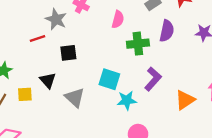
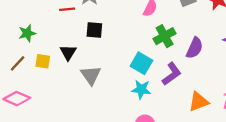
purple semicircle: (167, 31) -> (195, 48), moved
green cross: (138, 44) -> (165, 36), turned -35
cyan square: (109, 79) -> (141, 63), moved

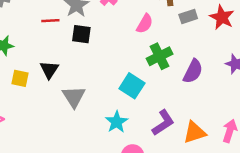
black square: (94, 30) -> (81, 34), moved
purple L-shape: (172, 74) -> (163, 123), moved
cyan star: (141, 89) -> (117, 122), moved, turned 30

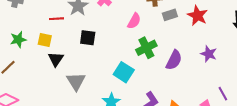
black square: (81, 34) -> (88, 38), moved
yellow square: (20, 78) -> (45, 40), moved

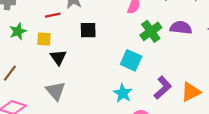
green star: (18, 39) -> (18, 31), moved
purple semicircle: (174, 60) -> (181, 28), moved, turned -102
gray triangle: (76, 81) -> (56, 91), moved

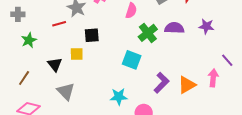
yellow square: (44, 39) -> (77, 54), moved
black triangle: (58, 57) -> (55, 65), moved
cyan star: (123, 93) -> (119, 97), moved, turned -30

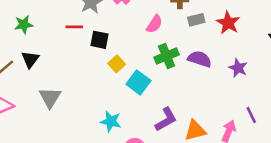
red line: (59, 24) -> (74, 27), moved
yellow square: (77, 54) -> (117, 64), moved, turned 32
black triangle: (55, 65) -> (30, 59), moved

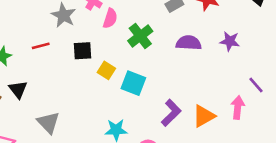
pink semicircle: (154, 24) -> (110, 18), moved
red line: (74, 27) -> (41, 46), moved
green cross: (167, 56) -> (140, 36), moved

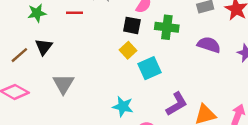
green cross: (140, 36) -> (167, 27), turned 30
black square: (82, 51) -> (132, 25), moved
cyan square: (133, 83) -> (149, 68), turned 30

